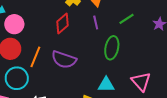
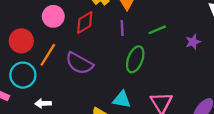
pink circle: (14, 24) -> (53, 16), moved

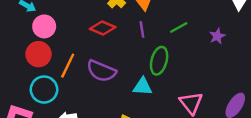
pink circle: (53, 16) -> (44, 26), moved
red diamond: (85, 23) -> (103, 28), turned 60
cyan triangle: (122, 100) -> (143, 87), moved

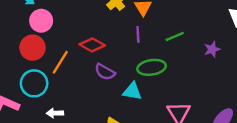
red diamond: (103, 28) -> (92, 45), moved
green ellipse: (159, 61) -> (152, 67), turned 60
purple semicircle: (101, 71) -> (105, 72), moved, size x0.7

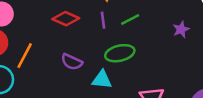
green line: (175, 37) -> (130, 20), moved
red diamond: (92, 45) -> (66, 19), moved

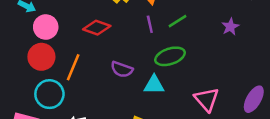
red diamond: (66, 19) -> (97, 28), moved

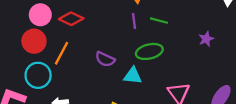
green line: (178, 21) -> (159, 21), turned 42
purple star: (230, 27) -> (206, 39), moved
red diamond: (97, 28) -> (71, 19), moved

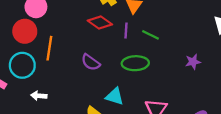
red diamond: (71, 19) -> (100, 23), moved
orange line: (62, 53) -> (49, 48), turned -30
cyan triangle: (133, 76) -> (115, 96), moved

